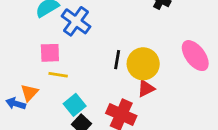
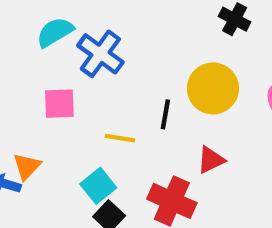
yellow circle: (143, 64) -> (213, 88), moved
yellow line: (58, 75) -> (120, 138), moved

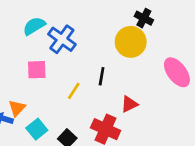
yellow circle: (213, 88) -> (131, 42), moved
yellow line: (120, 138) -> (74, 91), turned -66
cyan square: (98, 186) -> (37, 129), moved

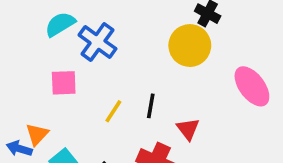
black line: (102, 76) -> (151, 106), moved
red triangle: (129, 104) -> (188, 129), turned -42

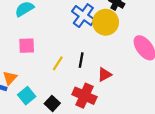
blue cross: (97, 42) -> (83, 16), moved
red triangle: (188, 129) -> (104, 75), turned 40

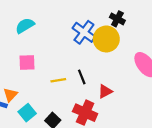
black line: (81, 60) -> (82, 77), turned -32
yellow line: (58, 63) -> (58, 80), turned 48

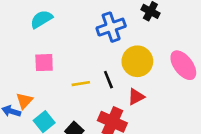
blue cross: (84, 32) -> (111, 27), turned 35
yellow circle: (106, 39) -> (137, 61), moved

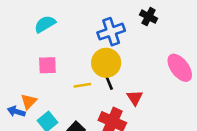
yellow circle: (137, 61) -> (106, 63), moved
red triangle: (136, 97) -> (135, 98), turned -35

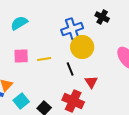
yellow circle: (106, 63) -> (82, 47), moved
yellow line: (82, 85) -> (44, 59), moved

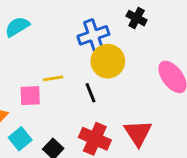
pink square: (21, 56) -> (30, 96), moved
red triangle: (91, 82) -> (138, 133), moved, size x1.5

